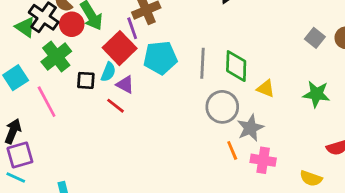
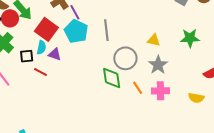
purple line: (132, 28) -> (75, 12), moved
cyan pentagon: (160, 58) -> (76, 31), turned -30
green diamond: (236, 66) -> (112, 78), moved
red line: (115, 106) -> (41, 72), moved
gray star: (250, 128) -> (158, 65), moved

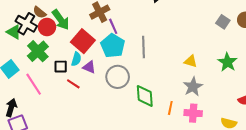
green star: (190, 38) -> (227, 62), turned 30
gray circle: (125, 58) -> (118, 77), moved
orange line: (138, 88) -> (170, 108), turned 40

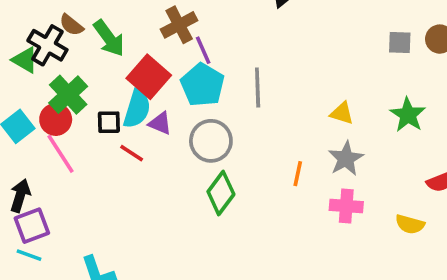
gray square: (223, 22) -> (400, 42), turned -32
red circle: (47, 27) -> (56, 119), moved
cyan semicircle: (76, 59) -> (137, 109), size x1.5
green diamond: (145, 96) -> (221, 193), moved, turned 40
orange line: (170, 108) -> (298, 174), moved

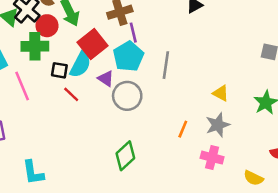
green cross: (68, 95) -> (35, 46), turned 32
red circle: (56, 119) -> (47, 26), moved
purple triangle: (160, 123) -> (106, 79), moved
green diamond: (221, 193) -> (125, 156), moved

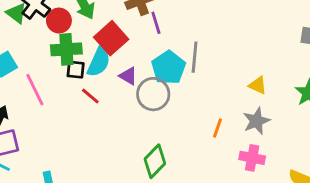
green cross: (35, 46) -> (66, 49), moved
cyan pentagon: (128, 56) -> (168, 68), moved

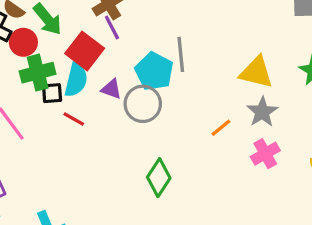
purple line: (156, 23) -> (112, 27), moved
yellow triangle: (258, 85) -> (256, 72), size x1.6
orange line: (218, 128) -> (221, 128), turned 42
pink cross: (252, 158) -> (265, 154), turned -30

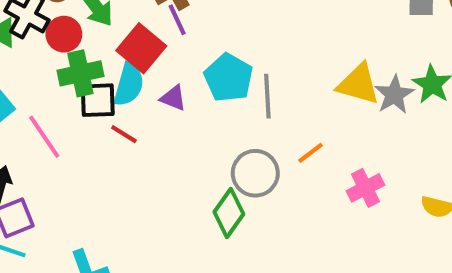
gray line: (181, 54) -> (267, 96), moved
black square: (52, 93) -> (98, 100), size x1.4
gray circle: (143, 104) -> (255, 173), moved
gray star: (262, 112) -> (394, 95), moved

